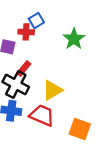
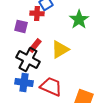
yellow triangle: (52, 90) -> (60, 49), moved

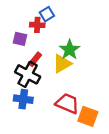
green star: (79, 19) -> (70, 50), moved
red trapezoid: (51, 86) -> (67, 103), moved

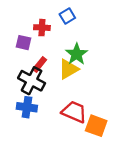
blue square: (47, 14) -> (67, 16), moved

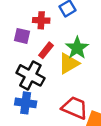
red rectangle: (40, 65) -> (46, 50), moved

